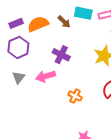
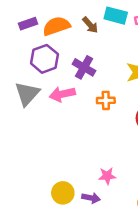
purple hexagon: (18, 47) -> (44, 59), moved
gray triangle: (19, 77) -> (27, 94), size x1.5
orange cross: (75, 96) -> (106, 100), moved, turned -32

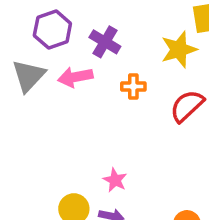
pink star: (107, 176) -> (115, 180), moved, turned 30

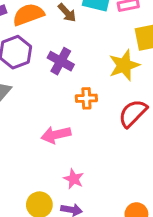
pink arrow: (75, 77) -> (56, 135), moved

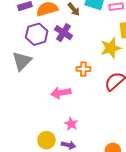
purple cross: (61, 61) -> (64, 33), moved

